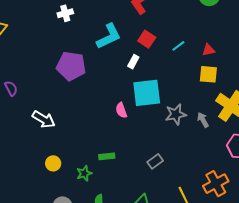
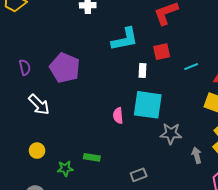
red square: (147, 39) -> (162, 52), turned 30
white rectangle: (133, 62) -> (143, 71), turned -40
purple pentagon: (71, 66) -> (65, 68), moved
purple semicircle: (11, 88) -> (25, 67), moved
gray arrow: (203, 120) -> (197, 155), moved

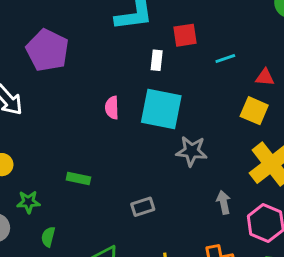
pink semicircle: (118, 116) -> (112, 108), moved
gray arrow: (197, 155) -> (224, 202), moved
green star: (65, 168) -> (28, 202), moved

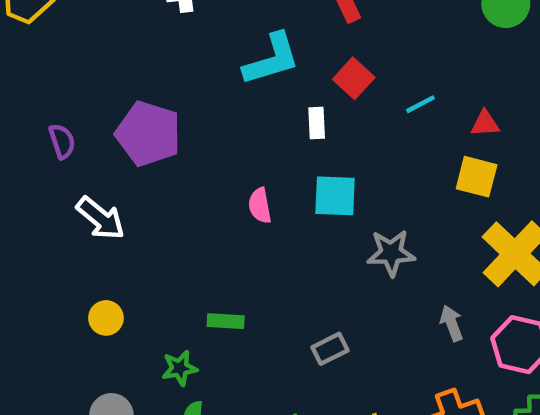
red square: (185, 35) -> (354, 78), turned -30
cyan square: (161, 109) -> (335, 196), size x0.7
green star: (28, 202) -> (180, 368), moved

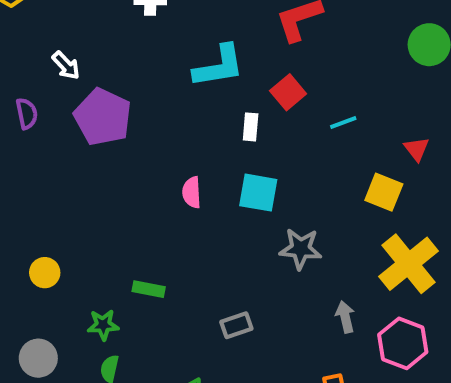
red triangle: (485, 123) -> (417, 149), moved, turned 48
white arrow: (100, 218) -> (66, 65), moved, size x0.7

